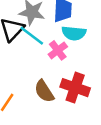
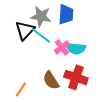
cyan semicircle: (74, 33) -> (76, 48), moved

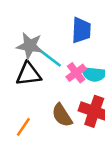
gray star: (41, 16) -> (30, 46), moved
black triangle: (25, 30) -> (29, 74), moved, turned 40

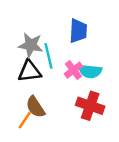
cyan line: (49, 57) -> (48, 56), turned 40
brown semicircle: (62, 115) -> (35, 107), moved

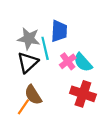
blue trapezoid: (78, 31) -> (59, 31), moved
black triangle: (29, 71) -> (28, 62), turned -35
cyan semicircle: (90, 71) -> (83, 62), turned 42

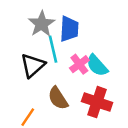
gray star: (29, 39) -> (42, 24), moved, turned 30
brown semicircle: (33, 95) -> (58, 98), moved

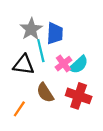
black triangle: (33, 65) -> (24, 65), turned 50
cyan semicircle: (97, 65) -> (79, 65), turned -90

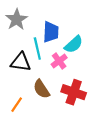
gray star: (31, 29) -> (17, 20), moved
cyan semicircle: (79, 65) -> (74, 44), moved

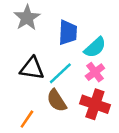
cyan line: (37, 49) -> (60, 73), moved, turned 60
pink cross: (59, 61) -> (95, 72), moved

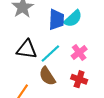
cyan semicircle: (95, 47) -> (73, 19), moved
red cross: (95, 104) -> (79, 79), size x0.7

